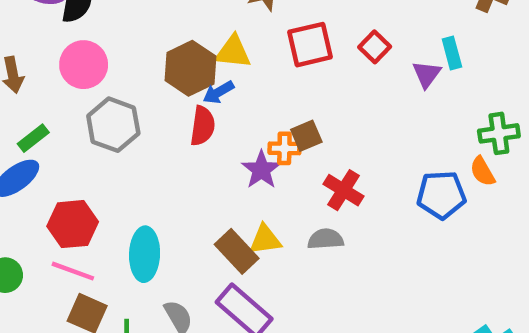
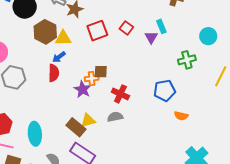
brown hexagon: (190, 68) -> (45, 32), moved
brown square: (306, 136) -> (101, 72), turned 32
orange semicircle: (483, 171) -> (181, 116), moved, turned -40

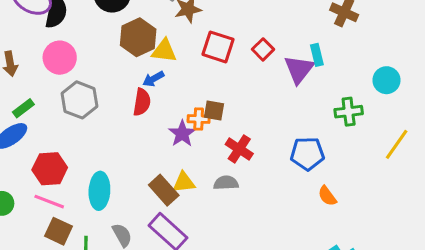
red square: (97, 31) -> (218, 47), turned 30
purple triangle: (151, 37) -> (299, 69), size x1.5
orange semicircle: (181, 116) -> (327, 196), turned 32

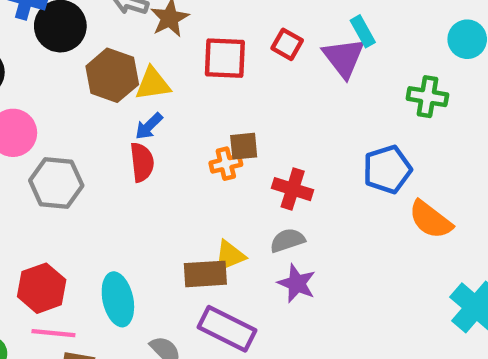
green cross: (349, 112) -> (427, 97), turned 32
purple star: (182, 134) -> (297, 283), moved
brown rectangle: (164, 190) -> (205, 274), turned -36
orange semicircle: (327, 196) -> (430, 220), size x1.5

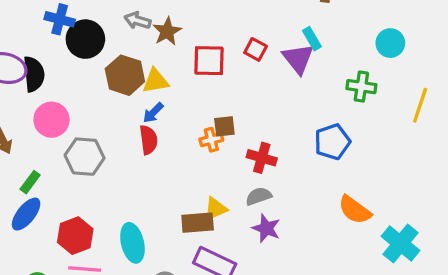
orange semicircle: (430, 220) -> (355, 210), moved

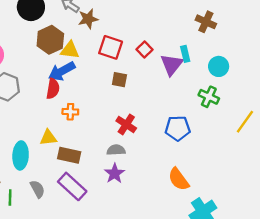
cyan circle: (390, 43) -> (219, 66), moved
blue arrow: (153, 113) -> (62, 71), size x1.6
brown square: (224, 126) -> (119, 80), moved
orange cross: (211, 140) -> (70, 112), moved
yellow triangle: (216, 209) -> (48, 138), moved

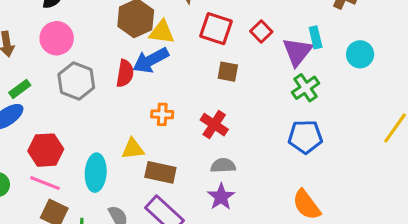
red semicircle: (53, 89) -> (125, 73), moved
green cross: (209, 97) -> (306, 88), moved, turned 30
red cross: (126, 124) -> (214, 125), moved

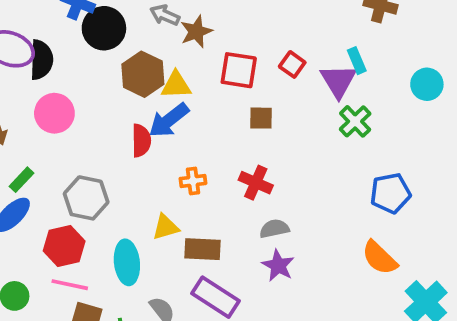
cyan circle: (360, 54) -> (427, 84), moved
gray hexagon: (76, 81) -> (86, 198), moved
blue pentagon: (305, 137) -> (390, 193), moved

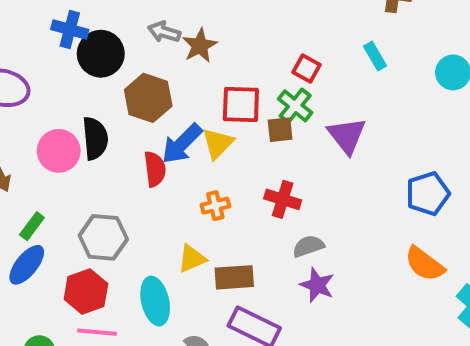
black semicircle: (41, 60) -> (95, 138), moved
red square: (239, 70) -> (241, 104), moved
purple triangle: (338, 81) -> (347, 136), moved
yellow triangle: (176, 85) -> (218, 143), moved, turned -36
green cross: (355, 121) -> (295, 106), moved

